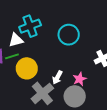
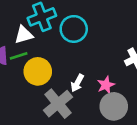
cyan circle: (69, 35) -> (74, 29), moved
gray circle: (75, 96) -> (114, 106), moved

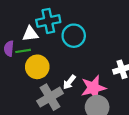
pink star: (106, 85) -> (93, 88), size x1.6

